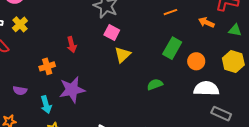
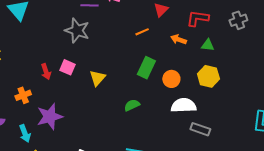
pink square: (112, 33) -> (68, 67), moved

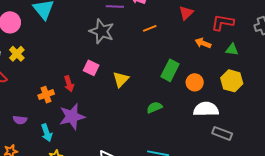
orange line: (142, 32) -> (150, 28), moved
red arrow: (46, 72) -> (69, 84), moved

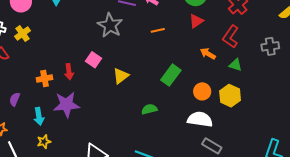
red L-shape: (223, 23) -> (231, 37), turned -75
orange circle: (195, 82) -> (202, 91), moved
purple semicircle: (20, 120) -> (15, 99), turned 96

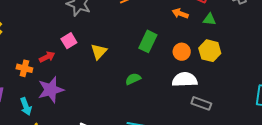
pink square: (93, 60) -> (69, 41), turned 35
red arrow: (69, 72) -> (47, 57), turned -98
orange cross: (45, 79) -> (24, 68), turned 35

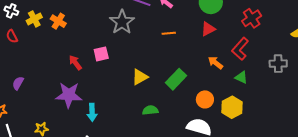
yellow triangle: (99, 52) -> (140, 77), moved
red arrow: (47, 57) -> (75, 63), turned -119
orange cross: (24, 68) -> (58, 21), moved
cyan arrow: (26, 106) -> (92, 112), moved

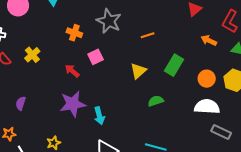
yellow cross: (34, 19) -> (32, 55), moved
orange cross: (58, 21) -> (74, 33), moved
orange line: (169, 33) -> (148, 35), moved

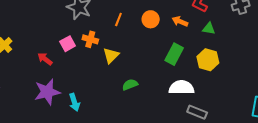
orange cross: (74, 33) -> (90, 39), moved
orange line: (148, 35) -> (118, 19), turned -48
green rectangle: (174, 65) -> (174, 54), moved
orange circle: (207, 79) -> (151, 19), moved

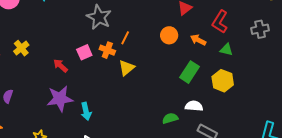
orange line: (118, 19) -> (125, 38), moved
green semicircle: (130, 85) -> (170, 118), moved
white semicircle: (181, 88) -> (194, 106), size x0.7

